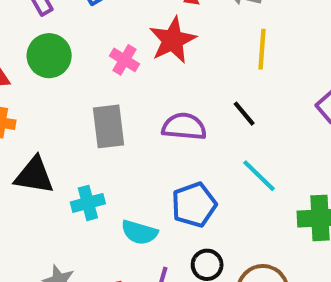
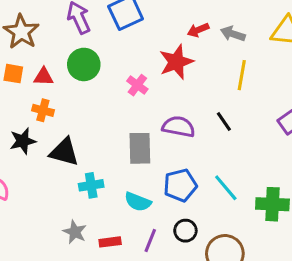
pink cross: (124, 60) -> (137, 85), moved
gray rectangle: (108, 126) -> (140, 148), moved
cyan line: (259, 176) -> (226, 188), moved
cyan cross: (88, 203) -> (91, 185), moved

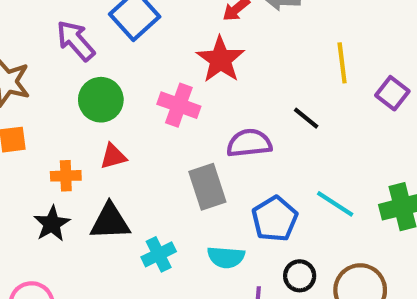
yellow line: (242, 75) -> (342, 63), moved
red triangle: (44, 77) -> (113, 156), moved
pink cross: (137, 85) -> (179, 105), size x1.4

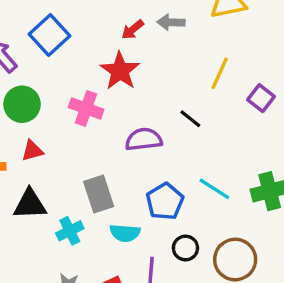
yellow line: (342, 63) -> (220, 73), turned 32
gray rectangle: (207, 187) -> (99, 194), moved

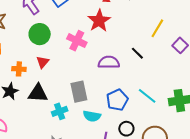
red triangle: (32, 151) -> (43, 62), turned -40

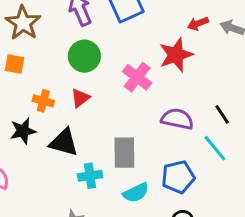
cyan line: (147, 96) -> (215, 148), moved
cyan semicircle: (92, 116) -> (136, 193), turned -48

